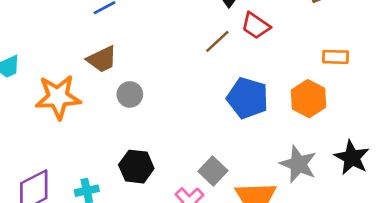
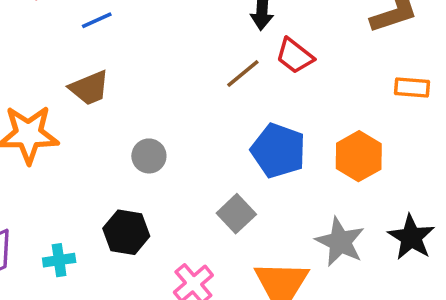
orange rectangle: (336, 57) -> (412, 88), moved
gray circle: (130, 94) -> (149, 156), moved
gray square: (213, 171) -> (236, 214), moved

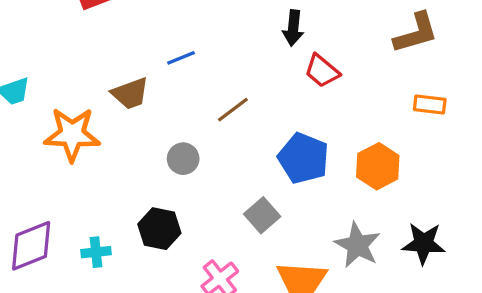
blue line: (97, 20) -> (181, 58), moved
brown line: (243, 73) -> (233, 110), moved
black star: (411, 237) -> (424, 243), turned -30

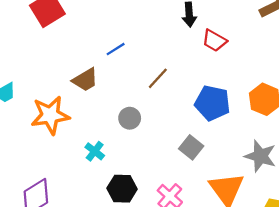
black hexagon: (159, 229) -> (122, 189), moved
cyan cross: (96, 252) -> (95, 151), moved, turned -36

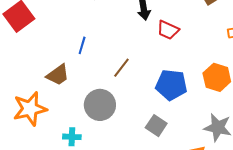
blue line: (116, 49) -> (82, 45), turned -36
gray circle: (130, 118) -> (100, 105), size x1.6
cyan cross: (95, 151) -> (72, 137), turned -30

